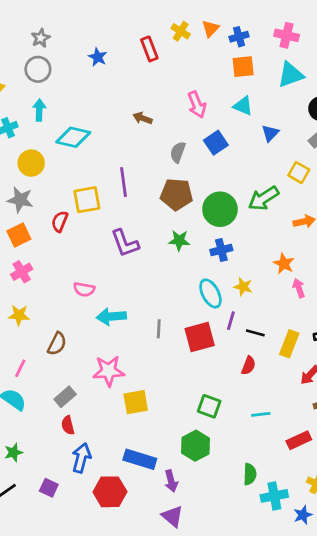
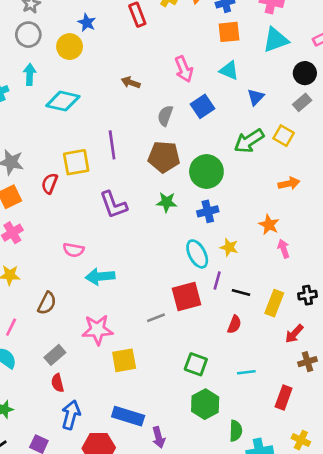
yellow circle: (31, 163) -> (70, 47), moved
green arrow: (263, 198) -> (249, 141), moved
gray line: (159, 329) -> (156, 318), moved, turned 66
red rectangle: (299, 440) -> (284, 398), turned -45
green hexagon: (196, 446) -> (205, 404), moved

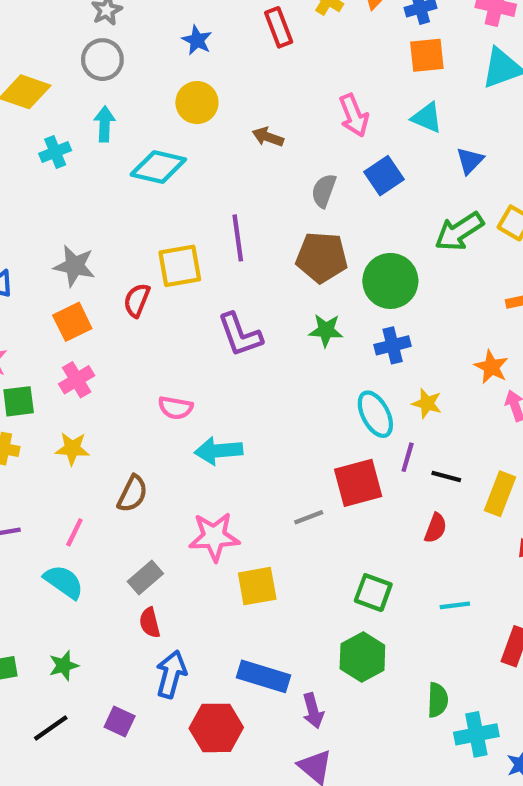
yellow circle: (70, 47) -> (197, 103), moved
green hexagon: (205, 404) -> (362, 657), moved

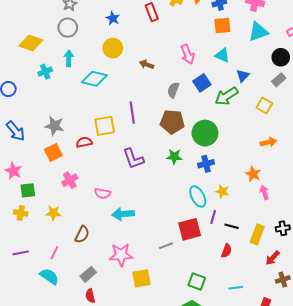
green arrow: (459, 231) -> (226, 96), moved
red semicircle: (137, 300) -> (84, 142), turned 56
pink cross: (77, 380) -> (70, 180), moved

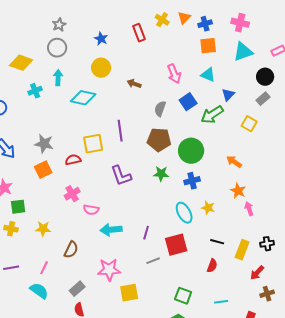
orange arrow: (268, 142) -> (234, 162), moved, turned -133
pink cross: (70, 180) -> (72, 194), moved
purple line: (213, 217) -> (146, 233), moved

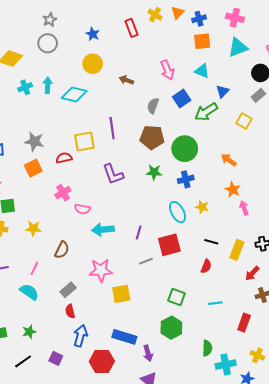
cyan arrow: (58, 78) -> (48, 85), moved

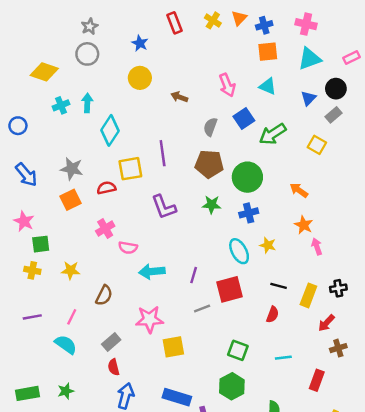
red rectangle: (132, 28) -> (175, 23), moved
blue triangle: (223, 91) -> (308, 98), moved
cyan diamond: (74, 94) -> (110, 130), moved, turned -70

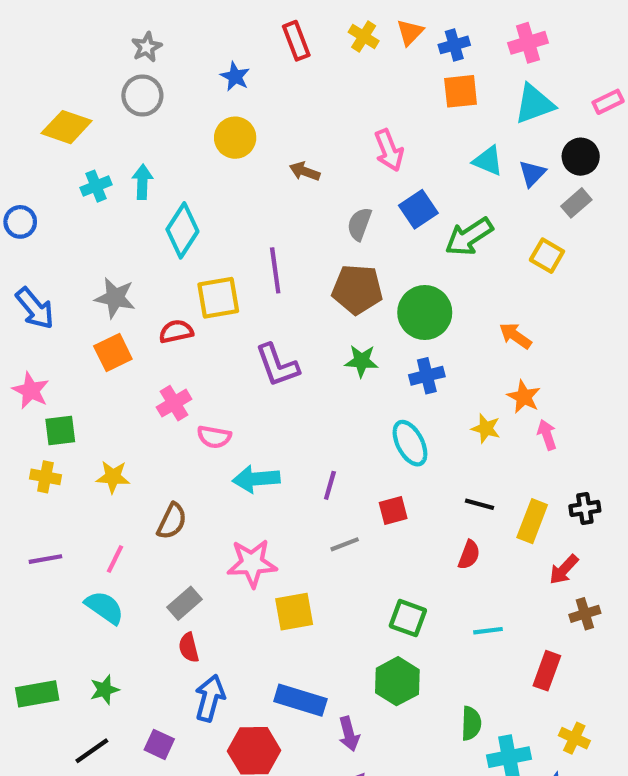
pink cross: (306, 24) -> (528, 43), turned -30
cyan triangle: (268, 86) -> (488, 161), moved
yellow star: (268, 245) -> (486, 428), moved
red square: (230, 289) -> (393, 511), size x0.6

